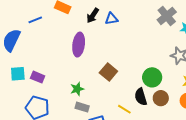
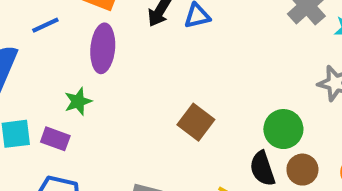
purple ellipse: (79, 45) -> (103, 48), moved
green star: (77, 89) -> (78, 101), moved

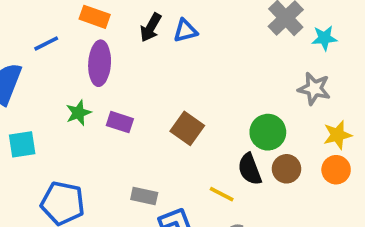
purple rectangle: (55, 139) -> (120, 122), moved

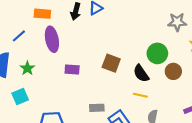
green star: (78, 113) -> (27, 68), moved
black semicircle: (250, 169) -> (141, 73), moved

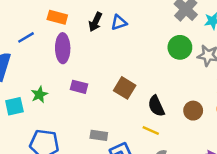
green circle: (157, 53) -> (180, 47), moved
green star: (27, 68) -> (39, 95), moved

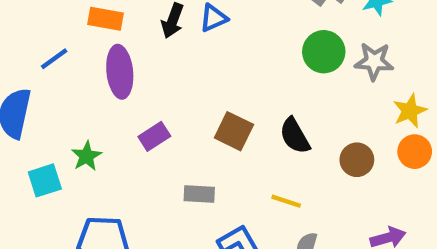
purple rectangle: (79, 87) -> (154, 136), turned -42
black semicircle: (156, 106) -> (295, 136), moved
gray rectangle: (99, 135) -> (199, 194), moved

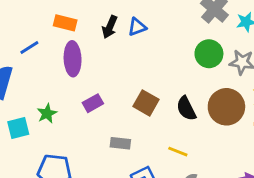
brown circle: (357, 160) -> (226, 107), moved, size x1.6

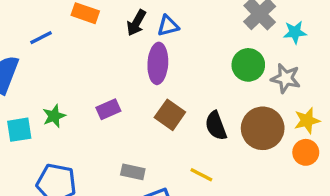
purple ellipse: (73, 59) -> (158, 63), moved
gray rectangle: (120, 143) -> (133, 172), moved

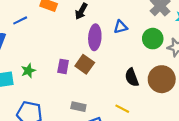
blue triangle: (168, 26) -> (121, 27), moved
purple rectangle: (108, 109) -> (63, 66), turned -56
brown square: (170, 115) -> (85, 64), moved

